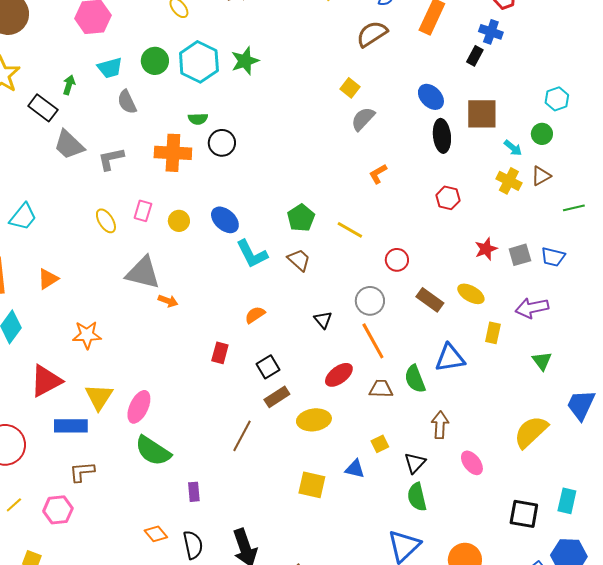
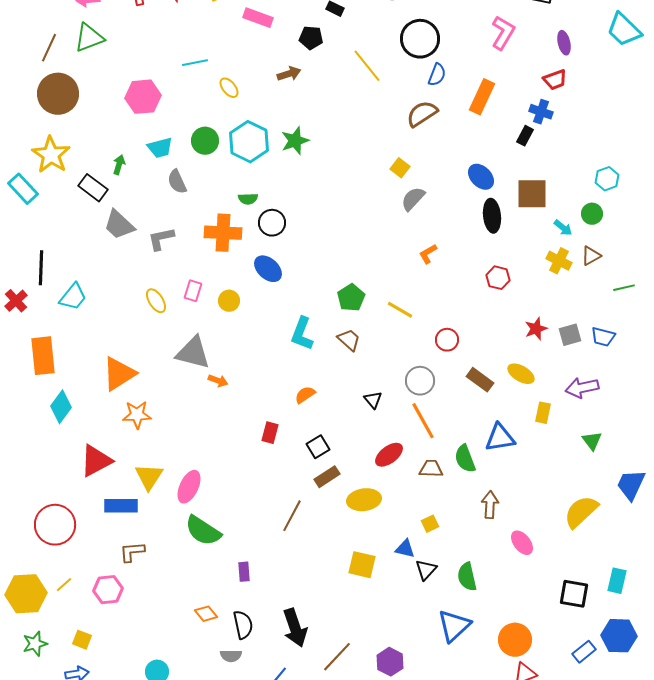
blue ellipse: (225, 220) -> (268, 269), moved
cyan L-shape: (252, 254) -> (302, 334), turned 48
orange triangle: (48, 279) -> (119, 374), moved, size x1.6
black triangle: (415, 463) -> (426, 570), moved

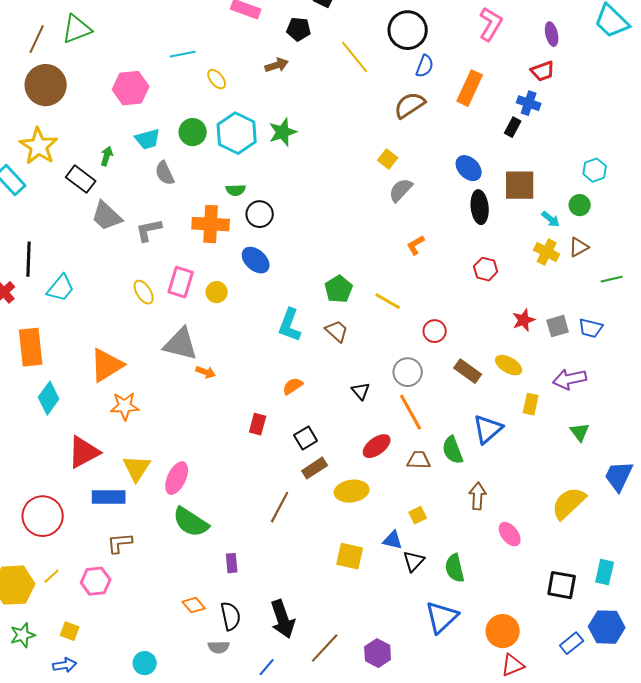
pink rectangle: (193, 291) -> (181, 282), size x1.4
blue triangle: (500, 438) -> (488, 429), turned -32

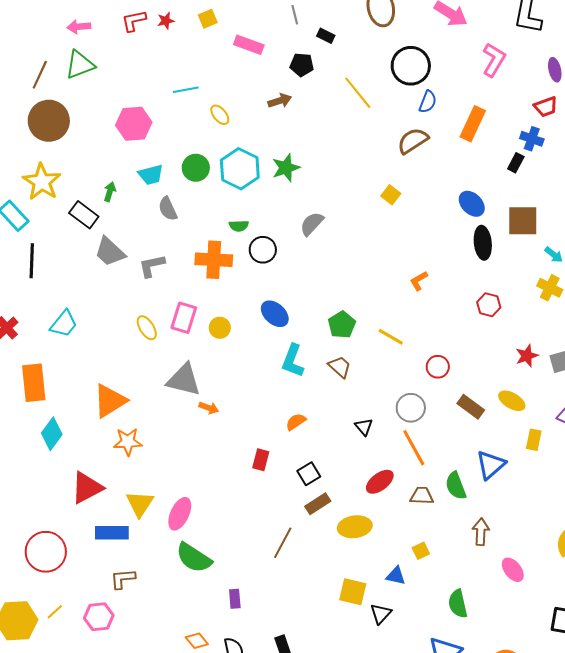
gray semicircle: (401, 190) -> (312, 224), moved
black line: (29, 259) -> (32, 261), moved
blue ellipse: (256, 260) -> (275, 314), moved
black triangle: (414, 561) -> (381, 614), moved

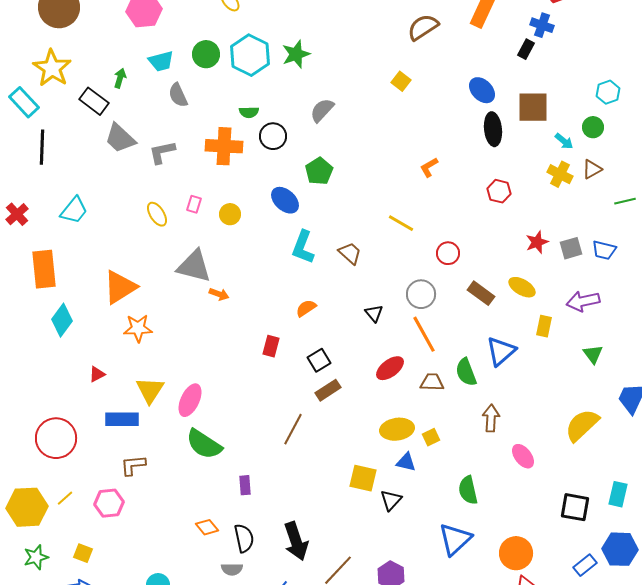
pink rectangle: (184, 318) -> (194, 204), size x0.6
green pentagon: (342, 325) -> (319, 171), moved
red triangle: (87, 488) -> (97, 374), size x0.5
yellow ellipse: (355, 527) -> (397, 429), moved

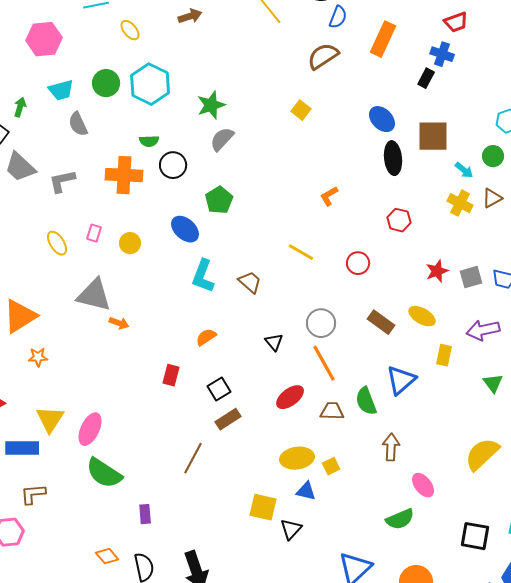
green star: (296, 54) -> (211, 105), moved
red circle: (448, 253) -> (358, 263), moved
orange star: (138, 328) -> (38, 357), size x0.7
green semicircle: (468, 490) -> (400, 519), moved, turned -100

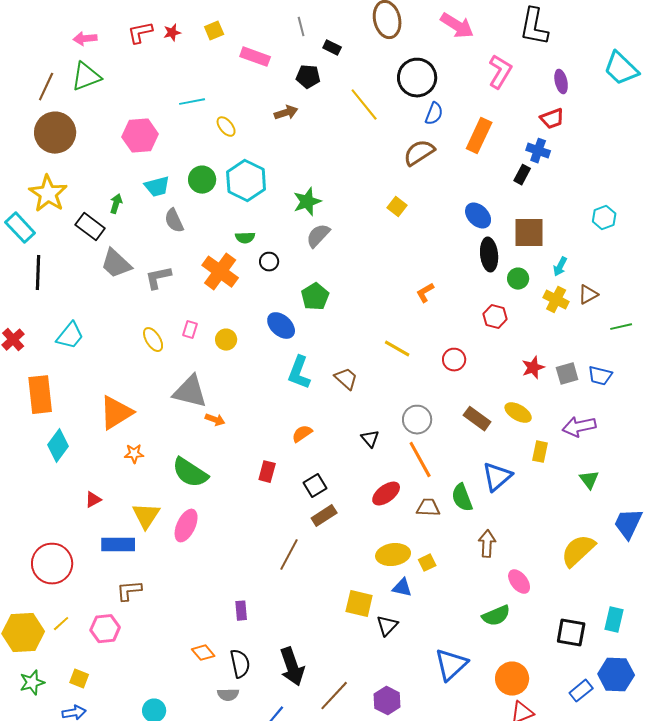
green circle: (493, 156) -> (518, 279), moved
black circle: (173, 165) -> (269, 262), size x0.7
cyan arrow: (464, 170) -> (560, 267), turned 78
orange cross: (124, 175) -> (220, 272), turned 33
green semicircle: (104, 473) -> (190, 473), moved

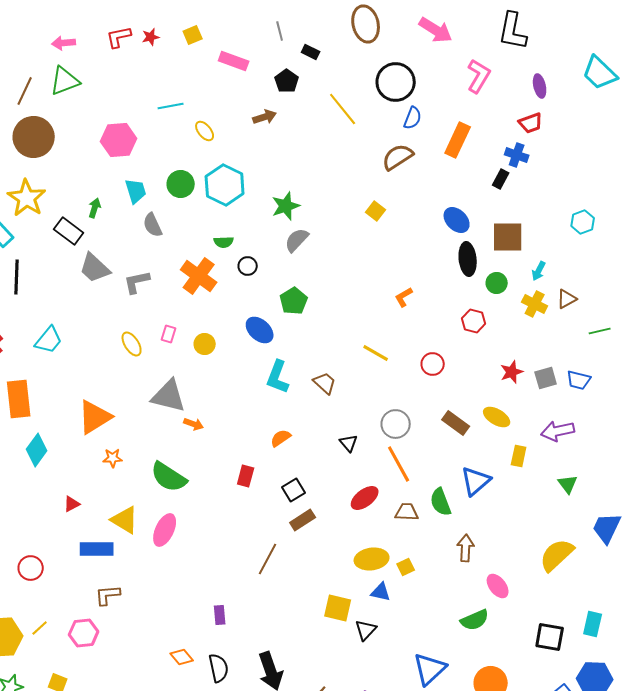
black pentagon: (308, 77) -> (287, 81), turned 30
cyan trapezoid: (157, 187) -> (136, 191), turned -92
yellow triangle: (146, 516) -> (125, 520), turned -32
red circle: (52, 564) -> (31, 568), size x0.6

